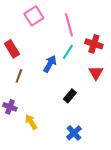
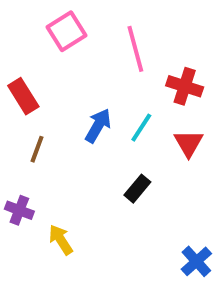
cyan line: (68, 52) -> (141, 128), moved
blue cross: (74, 133) -> (196, 261), moved

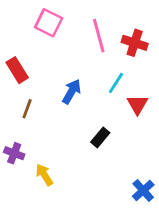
pink square: (67, 31) -> (49, 23), turned -32
red cross: (185, 86) -> (135, 43), moved
cyan line: (141, 128) -> (116, 83), moved

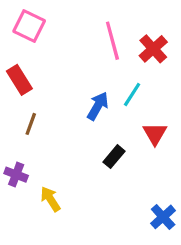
pink square: (49, 23) -> (29, 26), moved
red cross: (135, 43) -> (153, 49), turned 30
blue arrow: (72, 92) -> (98, 106), moved
red triangle: (137, 104) -> (155, 134), moved

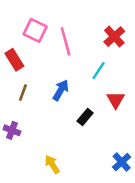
pink square: (29, 26) -> (35, 30), moved
pink line: (112, 41) -> (66, 41), moved
blue arrow: (98, 106) -> (61, 90), moved
yellow arrow: (50, 199) -> (52, 164), moved

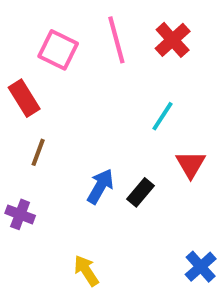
red cross: (114, 37) -> (173, 40), moved
pink line: (66, 41) -> (116, 40), moved
blue arrow: (61, 90) -> (100, 186), moved

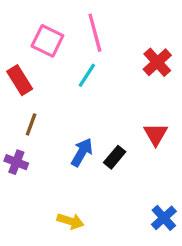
red cross: (173, 40) -> (157, 62), moved
cyan line: (163, 116) -> (87, 75), moved
purple cross: (20, 214) -> (16, 162), moved
yellow arrow: (86, 271) -> (70, 221), turned 140

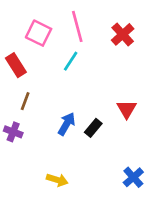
red cross: (157, 62) -> (123, 34), moved

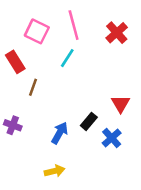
brown line: (25, 101) -> (33, 87), moved
blue arrow: (67, 124) -> (60, 133), moved
blue cross: (133, 177) -> (112, 138), moved
yellow arrow: (57, 180) -> (55, 171), turned -30

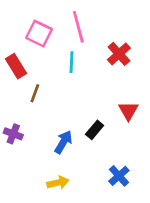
red cross: (117, 33) -> (119, 54), moved
cyan line: (67, 58) -> (72, 62), turned -30
blue cross: (112, 138) -> (119, 176), moved

